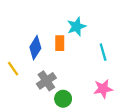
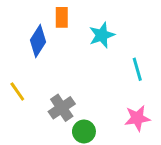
orange rectangle: (60, 43) -> (62, 17), moved
blue diamond: (35, 48) -> (38, 41), moved

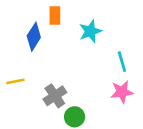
yellow line: (17, 91) -> (15, 81), turned -66
pink star: (137, 118) -> (122, 92), moved

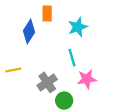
cyan line: (122, 62) -> (72, 58), moved
pink star: (122, 92) -> (87, 79), moved

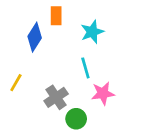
yellow line: (13, 70) -> (16, 83), turned -49

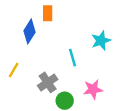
cyan star: (92, 32) -> (101, 41), moved
pink star: (103, 93) -> (93, 89), moved

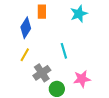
cyan star: (101, 41) -> (79, 14), moved
yellow line: (14, 70) -> (25, 55), moved

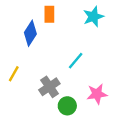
cyan line: (64, 51) -> (76, 61), turned 56
yellow line: (25, 55) -> (14, 74), moved

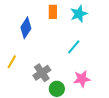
orange rectangle: (49, 14) -> (53, 12), moved
cyan line: (76, 61) -> (74, 47), moved

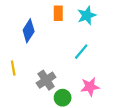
yellow line: (12, 62) -> (13, 68), turned -40

